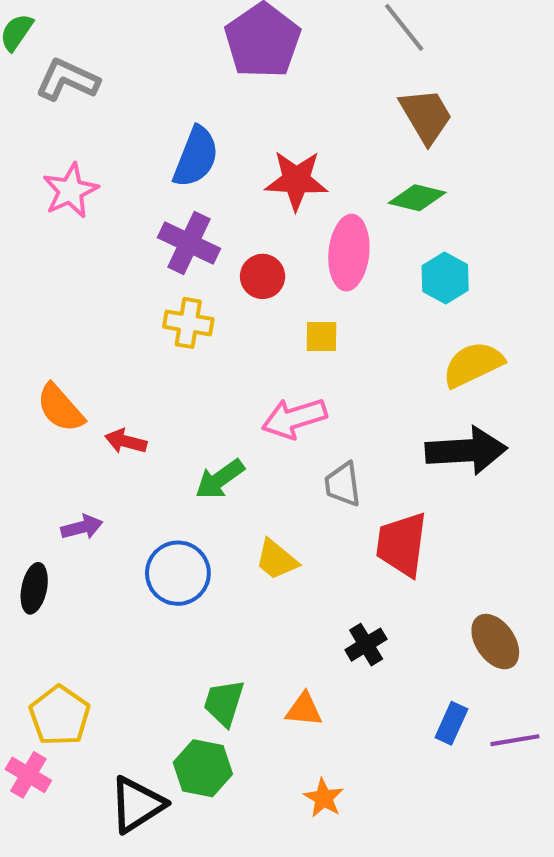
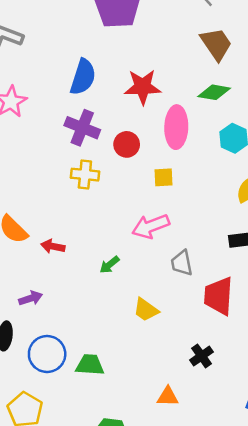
green arrow: (220, 479) -> (109, 265), size x0.7
blue circle: (178, 573) -> (47, 354), moved
green trapezoid: (224, 703) -> (90, 365), moved, turned 80

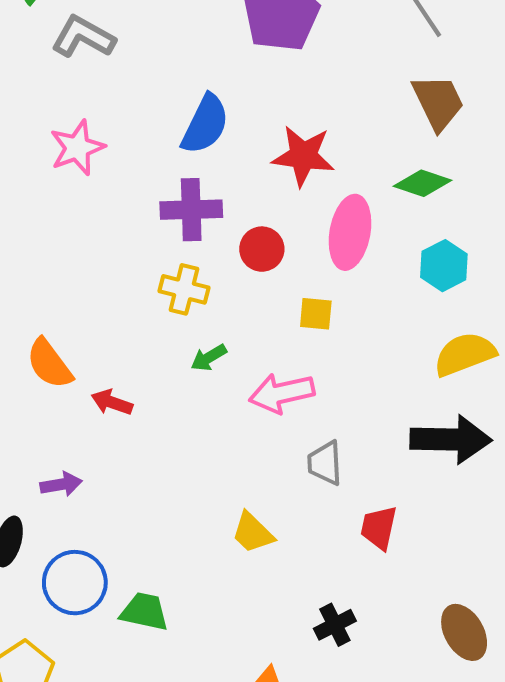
purple cross: (82, 128) -> (191, 210), turned -32
green arrow: (109, 265) -> (209, 358), moved
red trapezoid: (219, 296) -> (379, 528), size x0.7

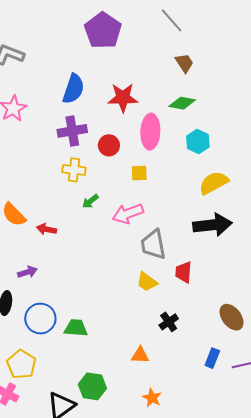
brown trapezoid: (438, 102) -> (184, 63), size x0.7
gray trapezoid: (325, 463) -> (153, 245), size x1.4
yellow trapezoid: (253, 533) -> (147, 282), moved

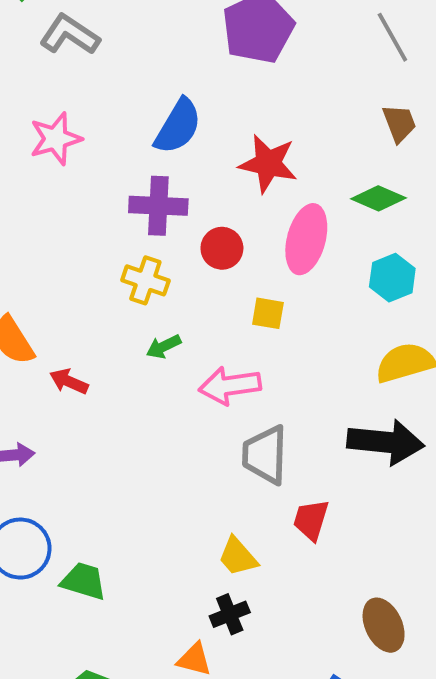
yellow trapezoid: (147, 282) -> (238, 557), moved
black cross: (169, 322) -> (230, 614), moved

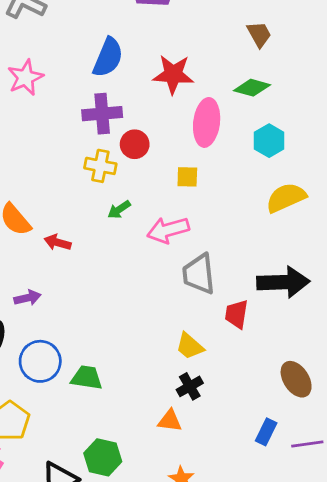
red circle: (222, 248) -> (135, 144), moved
black arrow: (386, 442) -> (283, 282), moved

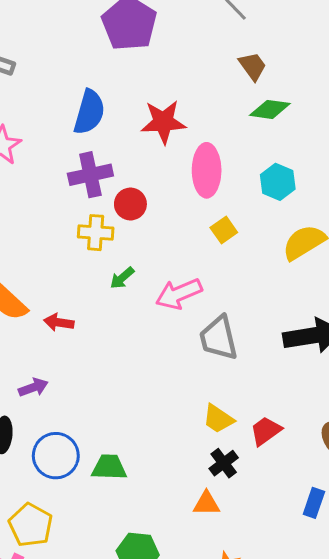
green diamond: (252, 88) -> (270, 109), moved
yellow square: (187, 177) -> (224, 230), moved, turned -30
red trapezoid: (236, 314) -> (266, 431), moved, turned 52

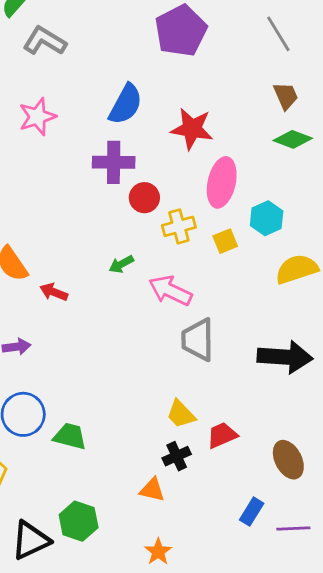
cyan hexagon: (278, 182) -> (267, 218), moved
yellow cross: (96, 233) -> (179, 226), moved, turned -32
pink arrow: (179, 294) -> (170, 291), turned 36

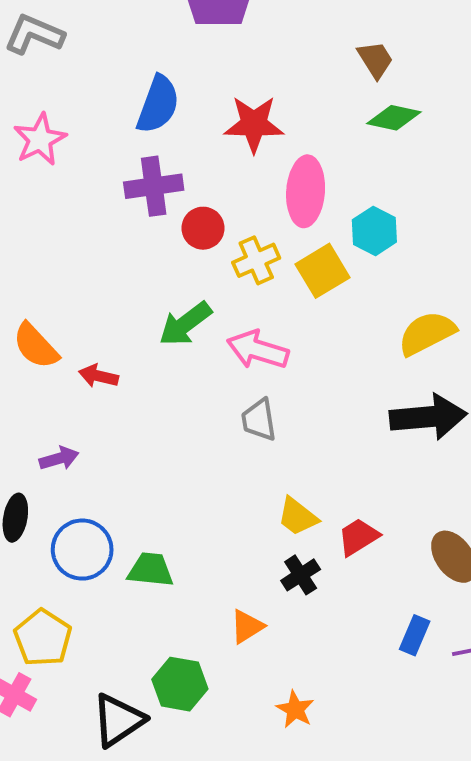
yellow square: (225, 241) -> (323, 271), size x1.5
green arrow: (121, 264) -> (185, 324), size x1.6
yellow semicircle: (297, 269) -> (427, 333), moved
gray trapezoid: (198, 340) -> (259, 420), moved, size x0.7
orange triangle: (152, 490) -> (247, 626), moved, turned -36

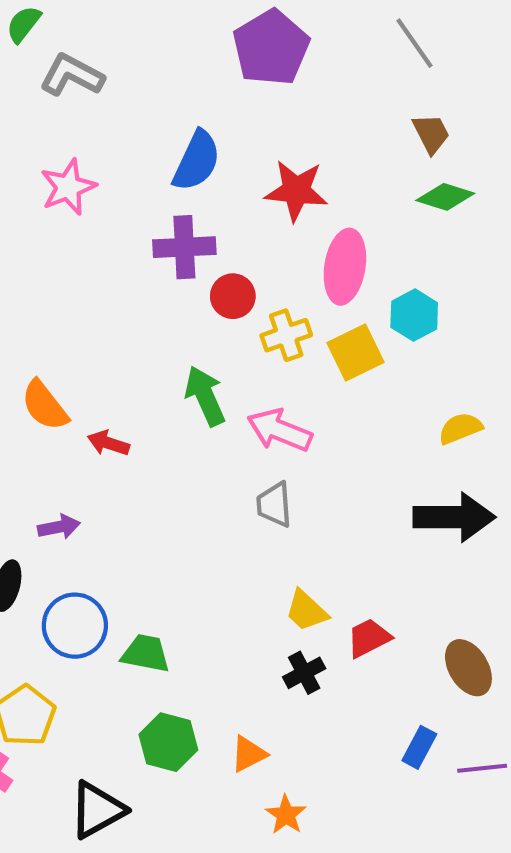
green arrow: (185, 324) -> (205, 396), turned 98
yellow semicircle: (427, 333) -> (460, 428), size x0.7
orange triangle: (247, 626) -> (249, 754), moved
green hexagon: (180, 684) -> (168, 742), moved

